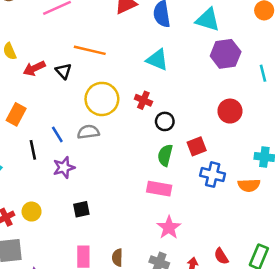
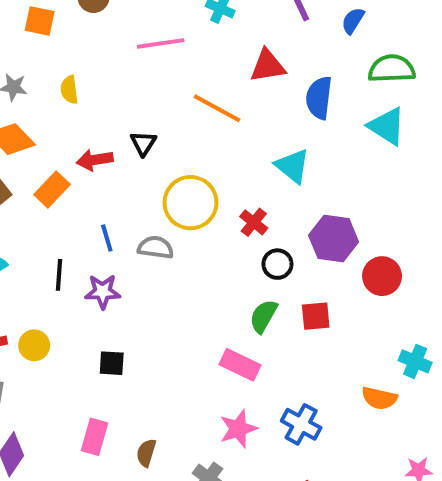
orange line: (90, 50) -> (217, 108), moved
purple hexagon: (226, 54) -> (334, 239), moved
red arrow: (34, 68) -> (95, 160), moved
black line: (33, 150) -> (59, 275), moved
blue cross: (213, 175) -> (301, 424), moved

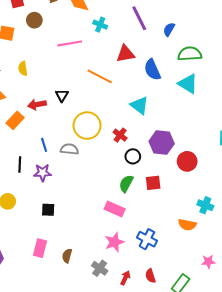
blue semicircle: (319, 98) -> (152, 70), turned -30

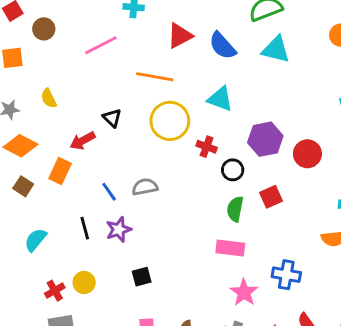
yellow circle: (87, 126) -> (170, 121), moved

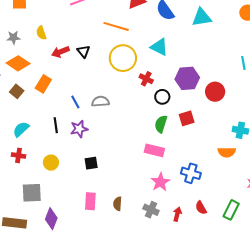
cyan triangle: (276, 49) -> (202, 17), turned -30
red arrow: (83, 141) -> (60, 52), moved
red cross: (55, 291) -> (19, 155), moved, turned 32

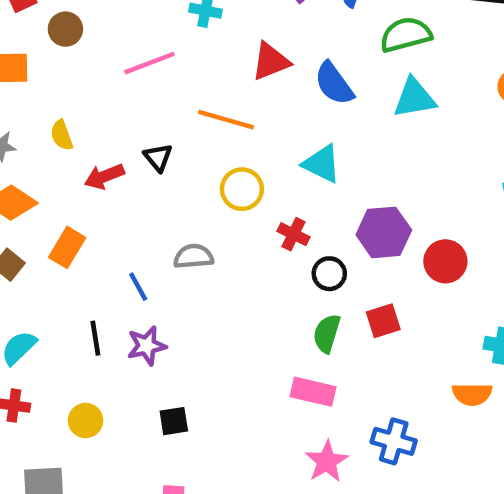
black triangle: (83, 51) -> (158, 157), moved
yellow circle: (123, 58) -> (242, 189), size x0.7
gray semicircle: (100, 101) -> (194, 256), moved

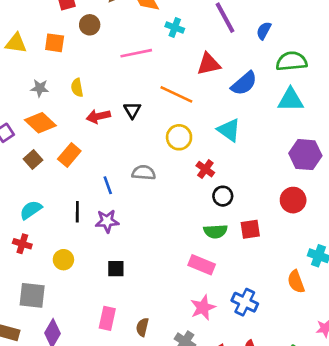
blue semicircle: (334, 84) -> (244, 83), turned -104
purple hexagon: (384, 232) -> (305, 155), moved
green semicircle: (327, 333) -> (215, 231), turned -120
orange semicircle: (472, 394) -> (296, 282), turned 60

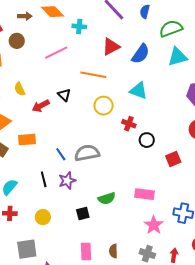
orange rectangle: (69, 155) -> (27, 140), turned 60
gray semicircle: (144, 173) -> (87, 153), moved, size x1.4
green semicircle: (215, 231) -> (107, 198), moved

